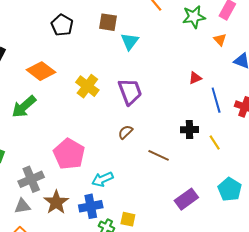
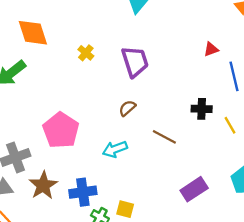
orange diamond: (41, 71) -> (33, 33), turned 32
yellow cross: (87, 86) -> (86, 53), size x0.6
cyan arrow: (102, 179) -> (115, 149), moved

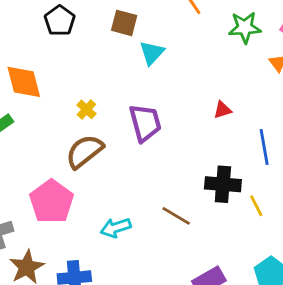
red triangle: (211, 49) -> (223, 110), moved
brown semicircle: (127, 108) -> (84, 151), moved, size x1.8
black cross: (202, 109) -> (223, 184), size x1.4

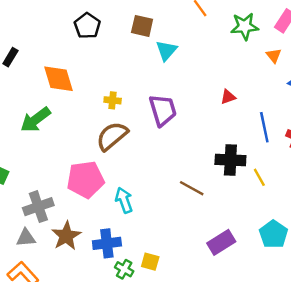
yellow cross: (86, 109) -> (113, 100), turned -35
pink pentagon: (52, 202) -> (85, 179), turned 30
cyan arrow: (116, 228) -> (124, 200), moved, turned 90

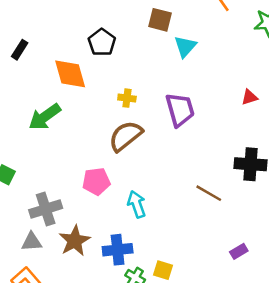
black pentagon: (87, 26) -> (102, 42), moved
pink pentagon: (85, 179) -> (96, 181), size x0.7
purple rectangle: (221, 242) -> (239, 251), size x0.6

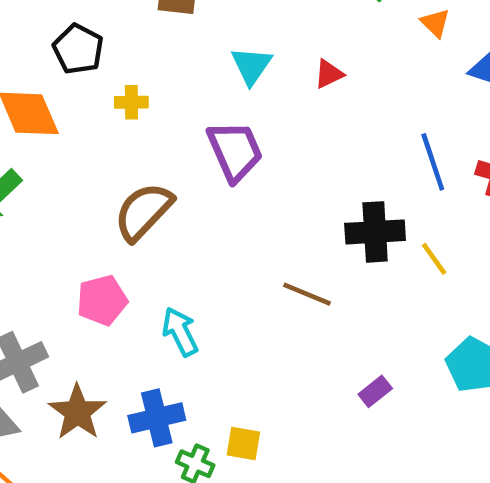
cyan triangle: (185, 46) -> (251, 66), moved
red triangle: (250, 97) -> (329, 74), moved
yellow cross: (127, 98) -> (131, 102), moved

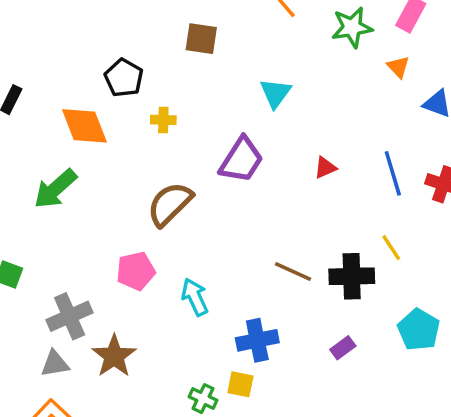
cyan triangle: (251, 66) -> (275, 93), moved
red triangle: (329, 74) -> (325, 168), moved
purple trapezoid: (235, 151) -> (241, 160), turned 54
black cross: (375, 232) -> (352, 276), moved
blue cross: (157, 418) -> (257, 340), moved

